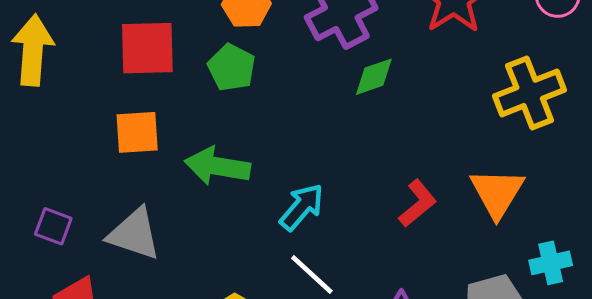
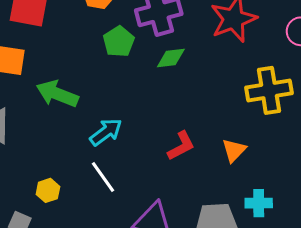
green pentagon: (232, 68) -> (119, 42), moved
orange triangle: (497, 193) -> (234, 150), size x0.7

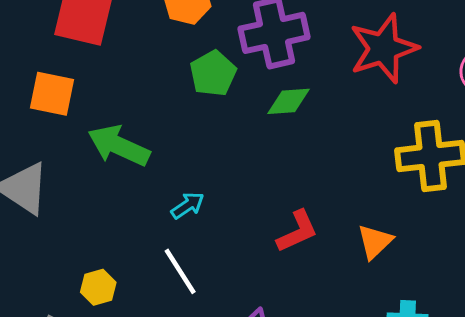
cyan arrow: (106, 132) -> (188, 205), size x0.7

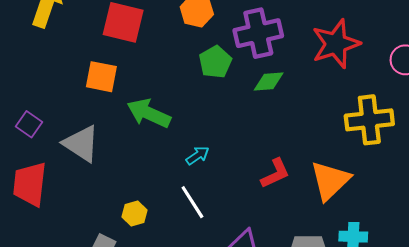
orange triangle: (375, 242) -> (330, 181), size x1.6

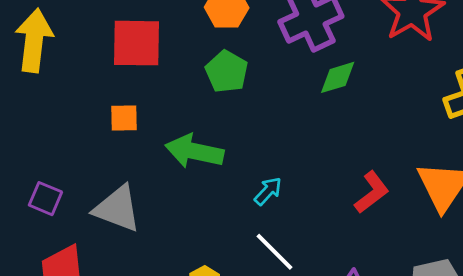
green pentagon: (215, 62) -> (227, 72), moved
orange square: (101, 77) -> (124, 118), size x0.7

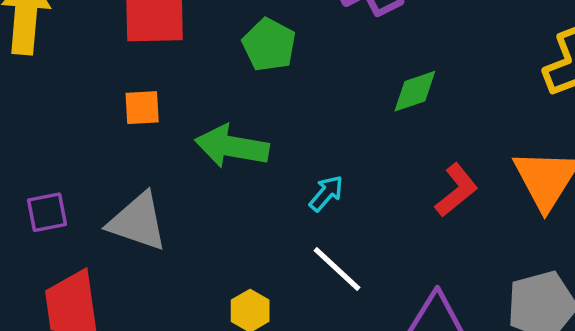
green diamond: (338, 77) -> (415, 91), moved
purple square: (45, 199) -> (47, 212), turned -32

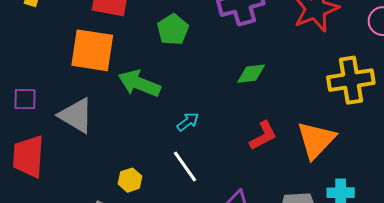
orange square: (142, 108) -> (92, 50), size x2.0

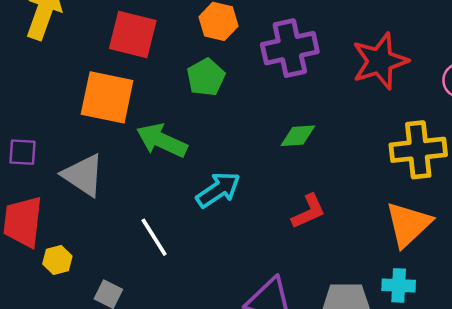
cyan arrow: (188, 122) -> (218, 190), size x1.6
orange triangle: (316, 140) -> (408, 224), moved
white line: (185, 167) -> (154, 237), moved
yellow hexagon: (130, 180) -> (57, 260), moved

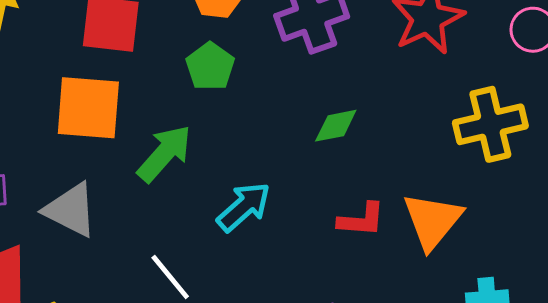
green arrow: (162, 140) -> (164, 153), turned 114
red L-shape: (308, 211) -> (361, 220), turned 36
orange triangle: (408, 224) -> (432, 221), moved

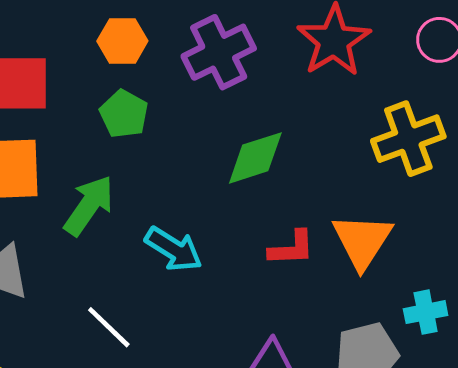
green diamond: (336, 126) -> (255, 158), size x1.4
cyan arrow: (244, 207) -> (174, 249), turned 80

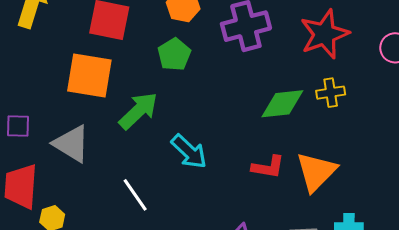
yellow cross: (408, 139) -> (331, 93), moved, size x0.6
green diamond: (255, 158) -> (282, 104), moved

